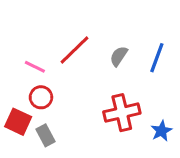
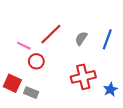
red circle: (41, 97) -> (36, 61), moved
gray rectangle: (46, 135) -> (31, 93), turned -40

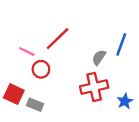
gray semicircle: (81, 38) -> (99, 57), moved

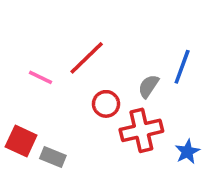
red circle: (41, 69) -> (106, 104), moved

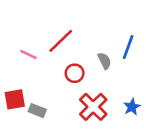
gray semicircle: (148, 86) -> (104, 61), turned 119
red cross: (141, 130) -> (93, 107), moved, turned -32
red square: (21, 141) -> (15, 99), turned -35

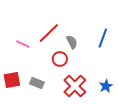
gray semicircle: (104, 61) -> (72, 42), moved
gray rectangle: (37, 111) -> (37, 83), moved

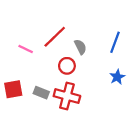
red cross: (75, 86) -> (67, 96), moved, turned -30
blue star: (106, 86) -> (117, 77), moved

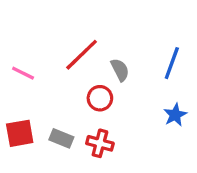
pink line: (26, 49) -> (23, 73), moved
red cross: (67, 96) -> (100, 143), size x0.7

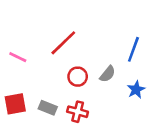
gray semicircle: (120, 70) -> (107, 74), moved, turned 66

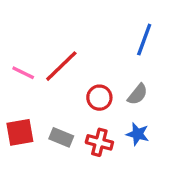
red line: (63, 43) -> (61, 66), moved
blue line: (133, 49) -> (144, 40), moved
blue star: (136, 90) -> (138, 134), moved, turned -30

